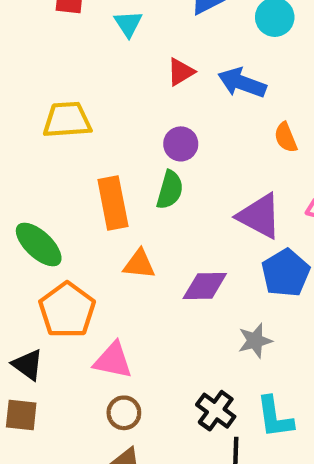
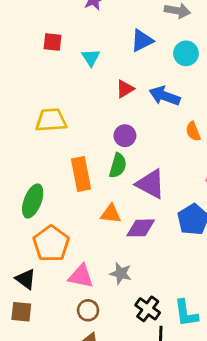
purple triangle: (259, 216) -> (150, 184), moved
green ellipse: (39, 245) -> (33, 201), turned 68
orange triangle: (139, 264) -> (111, 214), moved
gray star: (255, 341) -> (121, 273), moved, turned 30

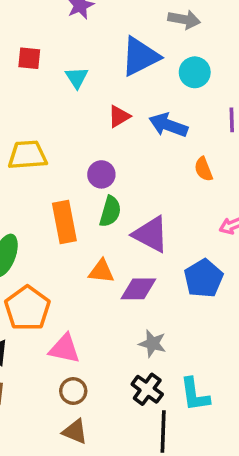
blue triangle: (142, 41) -> (140, 56), size x1.4
purple circle: (125, 136) -> (101, 174), moved
gray star: (121, 273) -> (152, 343), moved

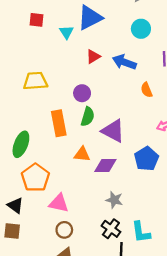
blue triangle: (140, 56) -> (90, 18), moved

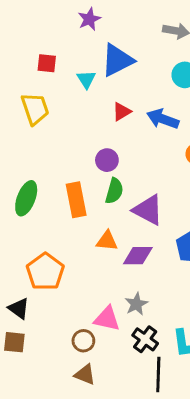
yellow trapezoid: (35, 81) -> (35, 109), moved, turned 75
green ellipse: (21, 144) -> (26, 198), moved
gray star: (114, 200) -> (136, 304), moved, turned 30
pink triangle: (59, 203) -> (107, 319), moved

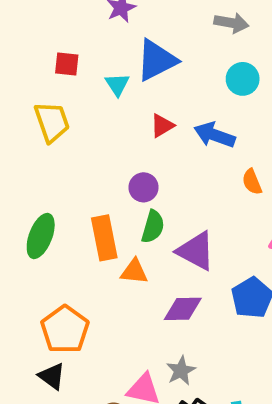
orange triangle: (107, 241) -> (134, 272), moved
black triangle: (19, 308) -> (52, 376), moved

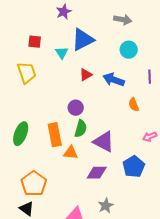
gray star: (181, 371) -> (106, 206), moved

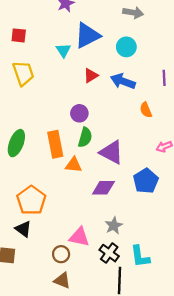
red square: (35, 42) -> (19, 35), moved
cyan circle: (129, 50) -> (126, 47), moved

